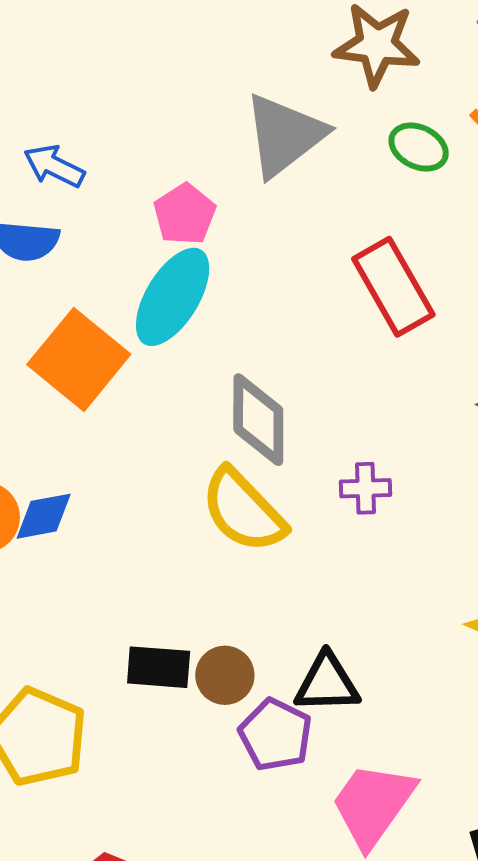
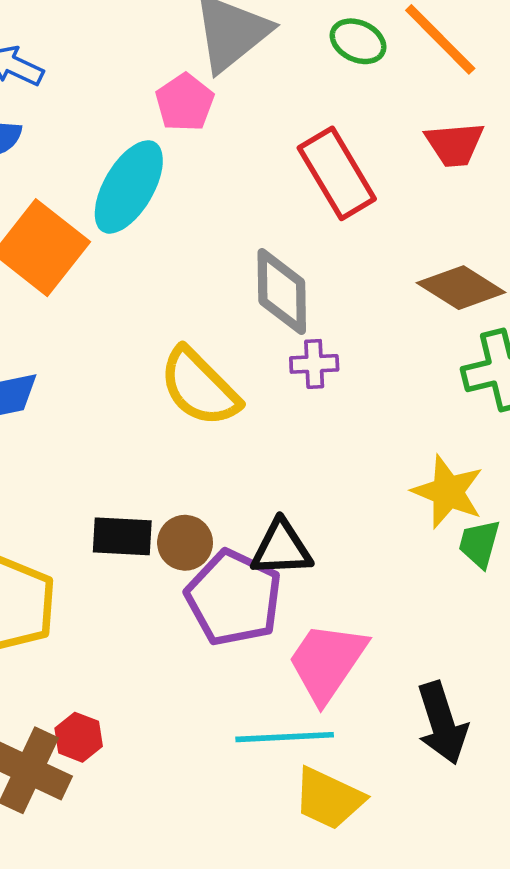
pink pentagon: (185, 214) -> (185, 102), moved
gray diamond: (258, 420) -> (282, 292), moved
purple pentagon: (276, 735) -> (234, 598), size x1.4

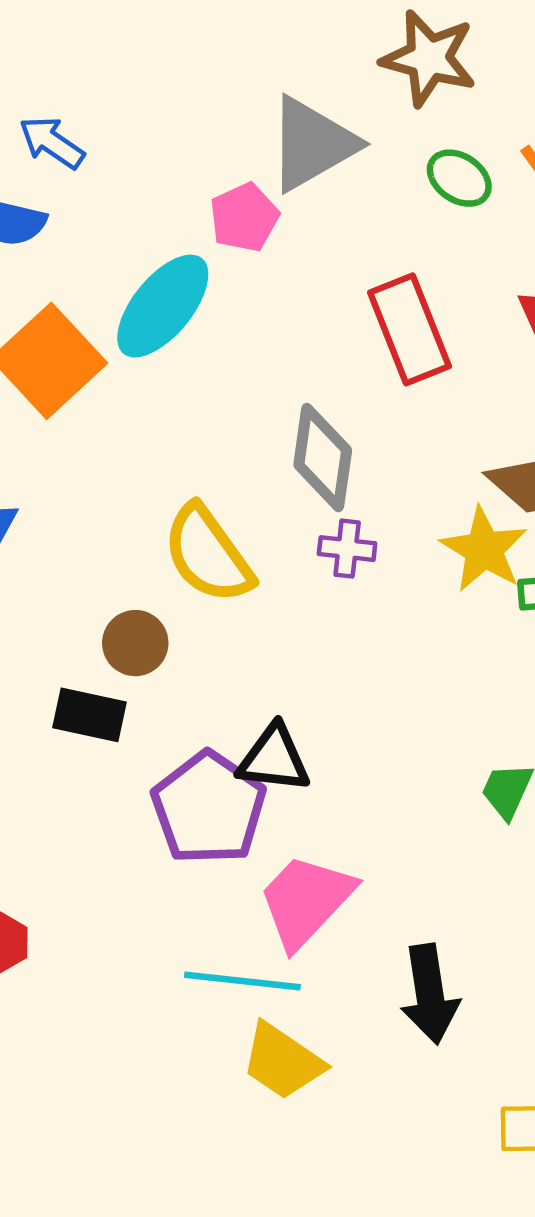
yellow star: (448, 492) -> (484, 549), moved
brown circle: (185, 543) -> (135, 643), moved

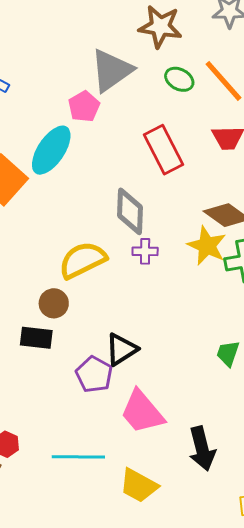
yellow semicircle: (208, 554) -> (83, 260), turned 105
black triangle: (274, 759) -> (121, 349), turned -33
purple pentagon: (209, 808) -> (94, 374), size x0.7
pink trapezoid: (306, 901) -> (142, 412), turned -78
cyan line: (242, 981) -> (78, 457), moved

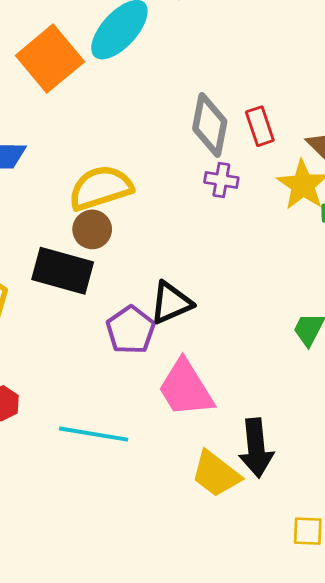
red rectangle: (164, 150) -> (260, 126), moved, size x0.6
yellow semicircle: (83, 260) -> (101, 188), moved
black rectangle: (36, 338) -> (63, 271), size x1.4
yellow trapezoid: (139, 485) -> (216, 474), moved

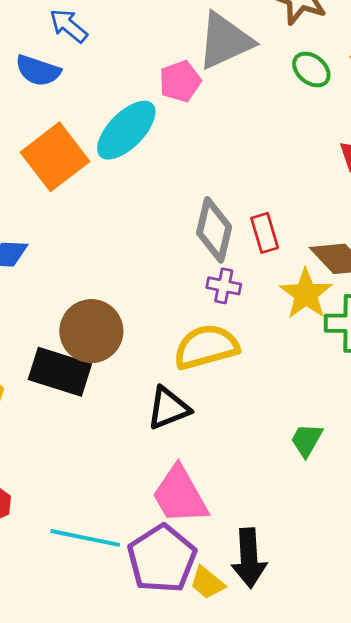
yellow semicircle: (101, 188) -> (206, 347), moved
brown circle: (92, 229) -> (91, 331), size x1.6
purple pentagon: (131, 330) -> (162, 559), moved, size x1.4
yellow trapezoid: (216, 474) -> (207, 583), size x0.7

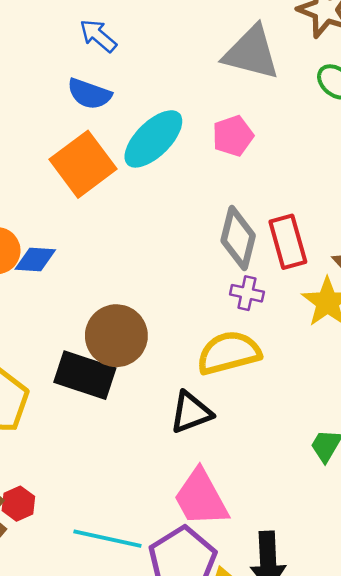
gray triangle: (225, 41) -> (251, 53), turned 38
blue semicircle: (38, 71) -> (89, 94), moved
pink pentagon: (180, 81) -> (233, 136), moved
red rectangle: (265, 233) -> (288, 242), size x1.4

